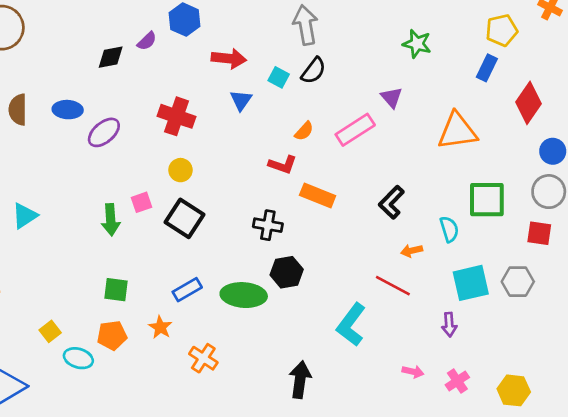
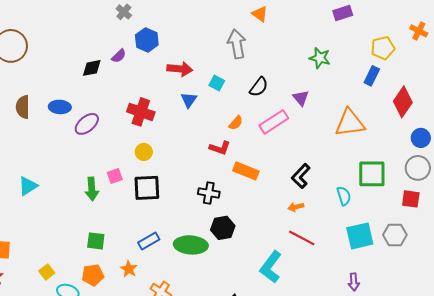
black semicircle: (314, 71) -> (259, 87), moved
black square: (185, 218) -> (147, 188), turned -36
orange arrow: (412, 251) -> (296, 207), moved
purple arrow: (449, 325) -> (354, 282), moved

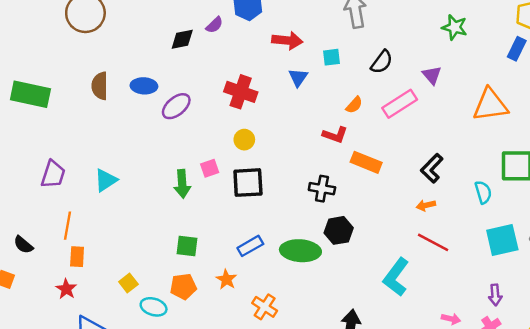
cyan square: (217, 83) -> (332, 57), turned -35

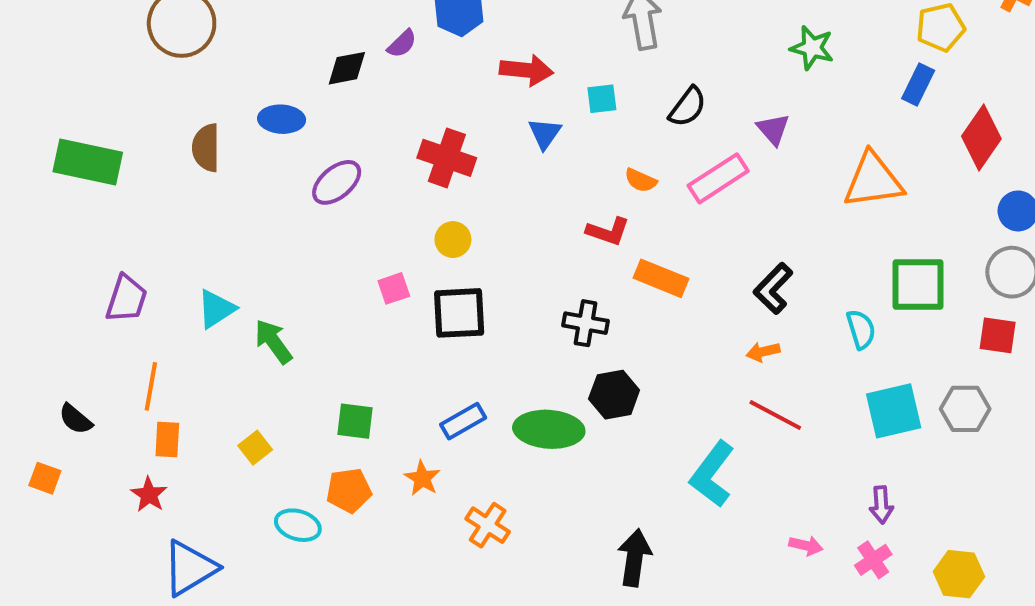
blue ellipse: (144, 86) -> (282, 119), moved
orange semicircle: (354, 105) -> (641, 180), turned 72
green arrow: (182, 184) -> (273, 342), moved, turned 148
yellow square: (128, 283) -> (255, 448), moved

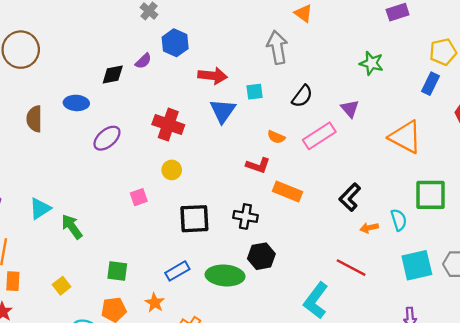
blue triangle: (545, 133) -> (223, 111), size x1.4
orange triangle: (873, 180) -> (406, 137), turned 36
black square: (459, 313) -> (194, 219), moved
orange arrow: (763, 352) -> (369, 228), moved

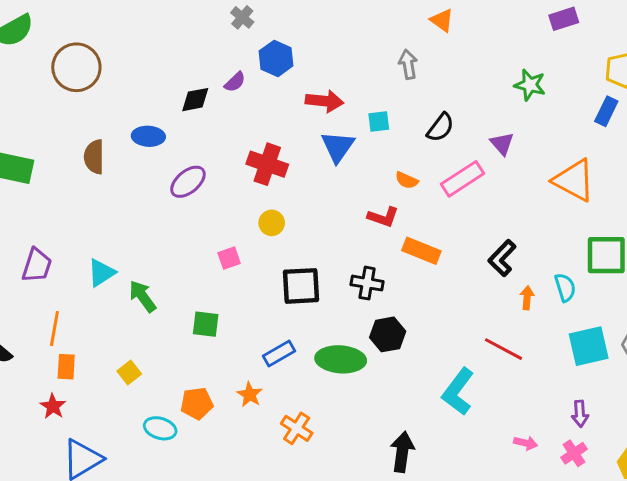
gray arrow: (277, 47) -> (408, 64), size x0.7
orange arrow: (369, 228) -> (527, 298), turned 108
green square: (117, 271) -> (206, 324), moved

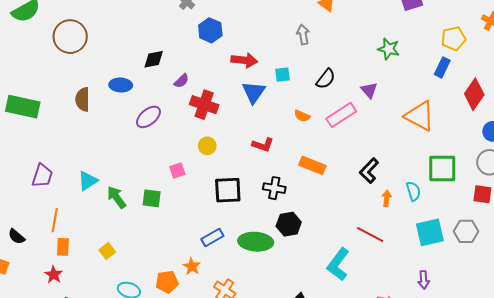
purple semicircle: (235, 82) -> (181, 81), moved
red L-shape: (383, 217) -> (263, 145), moved
green square: (206, 324) -> (152, 198), moved
orange pentagon: (197, 403) -> (167, 282), moved

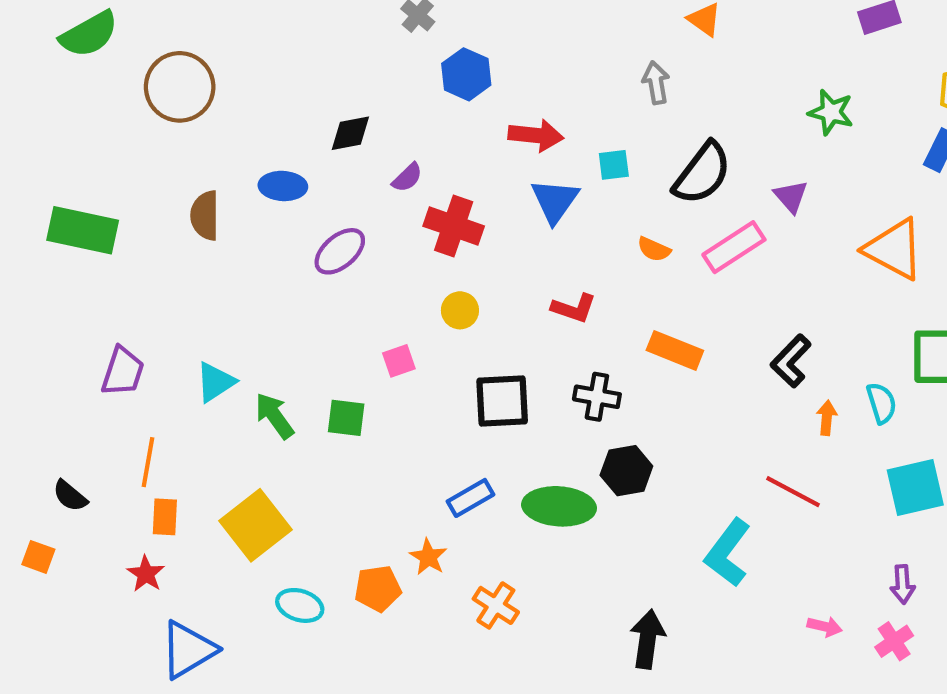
black semicircle: (326, 79) -> (702, 173), size x1.5
yellow square: (107, 251) -> (255, 525), size x2.0

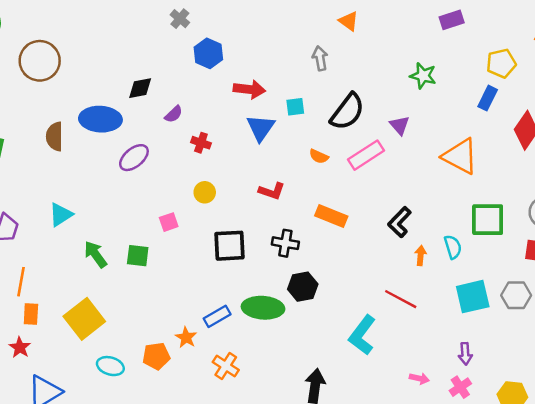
blue ellipse: (283, 186) -> (100, 119), size x1.5
red cross: (454, 226) -> (201, 143), size x0.6
cyan triangle: (215, 382) -> (61, 215), moved
blue rectangle: (470, 498) -> (217, 316), moved

